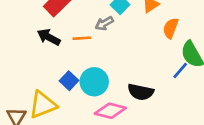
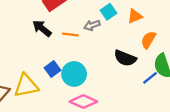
black semicircle: (141, 92) -> (125, 58), moved

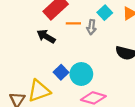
gray arrow: (92, 25) -> (91, 27), turned -56
orange line: (70, 34) -> (73, 23), moved

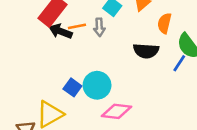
black arrow: (46, 36) -> (61, 31), moved

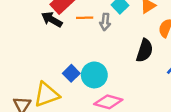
black arrow: (61, 31) -> (52, 19), moved
black semicircle: (146, 51) -> (145, 51), turned -85

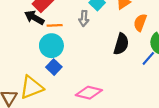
orange line: (85, 18) -> (55, 25), moved
cyan circle: (94, 75) -> (51, 46), moved

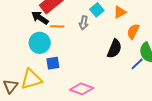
cyan circle: (51, 46) -> (40, 43), moved
blue square: (54, 67) -> (53, 63), turned 32

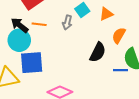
black arrow: (40, 18) -> (20, 25), moved
blue square: (53, 63) -> (32, 63), size x1.6
blue line: (137, 64) -> (120, 70), turned 40

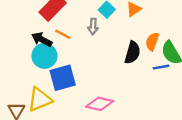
orange line: (39, 24) -> (63, 34), turned 32
orange semicircle: (119, 35) -> (152, 41), moved

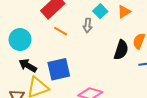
black arrow: (42, 39) -> (28, 66), moved
cyan circle: (44, 56) -> (20, 40), moved

